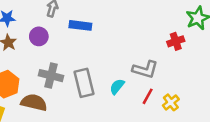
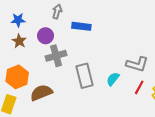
gray cross: (51, 76) -> (56, 56), moved, turned -30
brown semicircle: (34, 102) -> (41, 93), turned -35

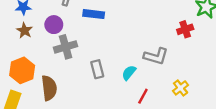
gray rectangle: (84, 76) -> (97, 69), size x0.7
red line: (139, 87) -> (143, 96), moved
brown semicircle: (41, 93) -> (49, 88), turned 105

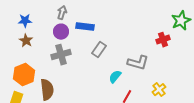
purple circle: (54, 25) -> (61, 32), moved
gray rectangle: (97, 69) -> (99, 50), moved, turned 49

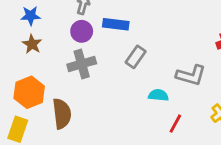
cyan semicircle: (115, 77) -> (158, 95), turned 56

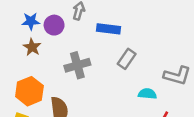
purple circle: (82, 31) -> (54, 25), moved

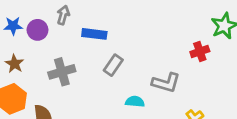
brown star: (32, 47) -> (14, 64), moved

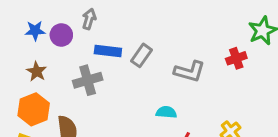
blue rectangle: (94, 34) -> (108, 51), moved
gray rectangle: (113, 65) -> (142, 55), moved
gray L-shape: (166, 83) -> (190, 71), moved

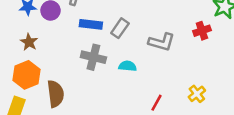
gray cross: (88, 80) -> (93, 57), moved, turned 30
cyan semicircle: (166, 112) -> (128, 66), moved

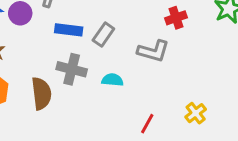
red cross: (202, 31) -> (176, 18), moved
brown semicircle: (56, 94) -> (41, 93), moved

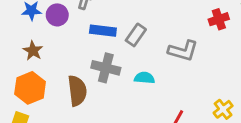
red cross: (176, 18) -> (219, 19), moved

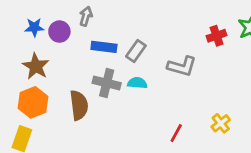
brown star: (33, 51) -> (36, 66), size x1.4
cyan semicircle: (144, 78) -> (137, 83), moved

